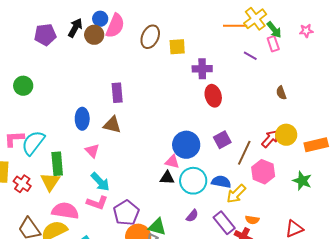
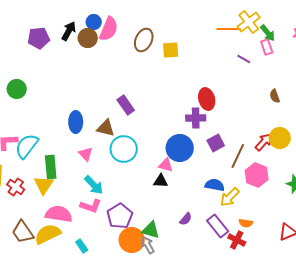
purple cross: (202, 69) -> (196, 118), moved
purple rectangle: (117, 93) -> (126, 105), moved, turned -30
cyan circle: (193, 181) -> (124, 149), moved

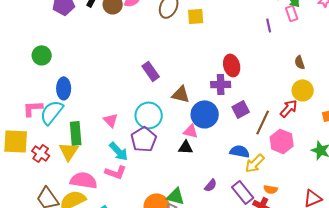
purple line: (244, 59) -> (269, 25), turned 48
blue ellipse: (76, 122) -> (64, 88), moved
brown triangle: (106, 128) -> (181, 94), moved
yellow circle: (280, 138) -> (303, 90), moved
purple pentagon: (120, 216) -> (144, 139), moved

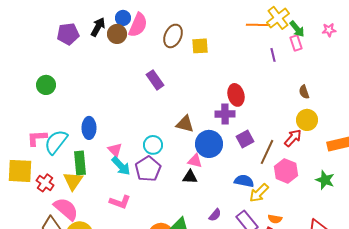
purple rectangle: (151, 71) -> (155, 80), moved
blue ellipse: (64, 88) -> (89, 128), moved
cyan circle: (149, 115) -> (153, 145), size x0.7
cyan arrow: (119, 151) -> (121, 166), moved
pink semicircle: (84, 180) -> (66, 209), moved, turned 32

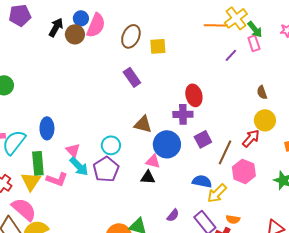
purple pentagon: (68, 34) -> (20, 15), moved
purple line: (273, 55) -> (231, 55), turned 56
purple rectangle: (155, 80) -> (132, 77), moved
pink L-shape: (120, 202) -> (57, 179), moved

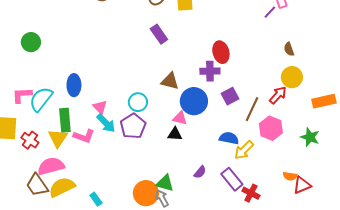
purple line: (231, 55) -> (270, 12), moved
pink semicircle: (24, 209) -> (51, 166), turned -56
orange semicircle: (233, 219) -> (290, 176), moved

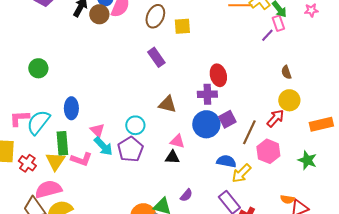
green circle: (31, 42) -> (38, 68), moved
blue circle: (194, 101) -> (206, 124), moved
purple semicircle: (200, 172) -> (186, 195), moved

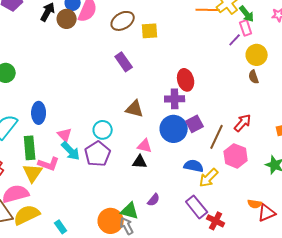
brown ellipse: (155, 16) -> (123, 21), turned 35
yellow circle: (289, 100) -> (257, 55), moved
yellow triangle: (55, 161) -> (33, 173), moved

